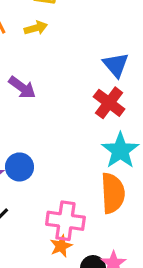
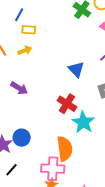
red cross: (109, 103) -> (67, 104), moved
orange semicircle: (113, 193) -> (65, 149), moved

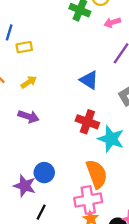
yellow arrow: (25, 50) -> (29, 82), moved

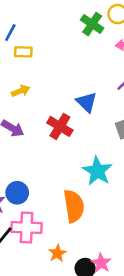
red cross: (87, 122) -> (60, 126), moved
pink cross: (88, 200) -> (26, 228), moved

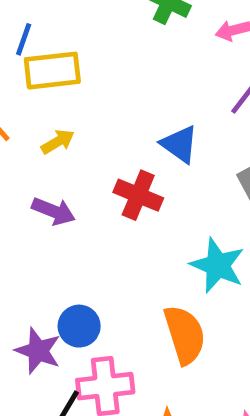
yellow rectangle: (23, 52) -> (52, 71), size x1.6

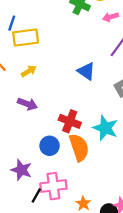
red cross: (138, 195) -> (70, 121), moved
blue circle: (79, 326) -> (50, 146), moved
orange semicircle: (185, 335) -> (79, 147), moved

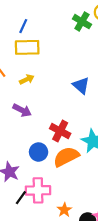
blue line: (12, 23) -> (23, 26), moved
orange semicircle: (79, 147) -> (66, 157), turned -105

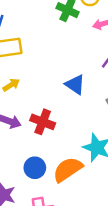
red cross: (60, 131) -> (43, 122), moved

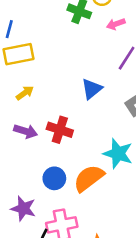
blue triangle: (75, 85) -> (92, 89), turned 50

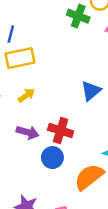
blue circle: (54, 178) -> (52, 158), moved

